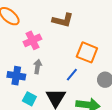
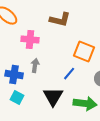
pink cross: (32, 40) -> (30, 40), turned 30
cyan square: (29, 99) -> (17, 98), moved

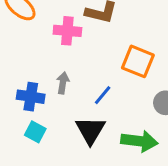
pink cross: (30, 40) -> (67, 31), moved
blue line: (69, 74) -> (103, 95), moved

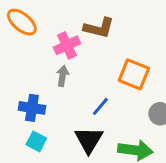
pink cross: (67, 31) -> (67, 45), turned -30
gray arrow: (63, 83) -> (63, 76), moved

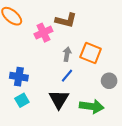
gray arrow: (63, 76) -> (67, 54), moved
cyan square: (36, 141) -> (22, 100), turned 32

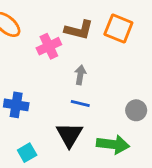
orange square: (91, 53) -> (118, 29), moved
blue line: (67, 76) -> (80, 103), turned 64
cyan square: (22, 100) -> (27, 153), moved

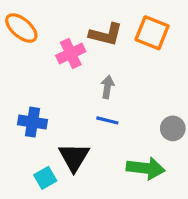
black triangle: (69, 135) -> (74, 157), moved

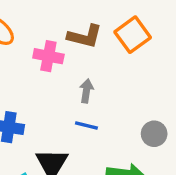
orange square: (152, 33) -> (133, 35), turned 32
pink cross: (71, 53) -> (48, 56), turned 36

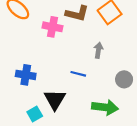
gray arrow: (86, 91) -> (98, 50), moved

